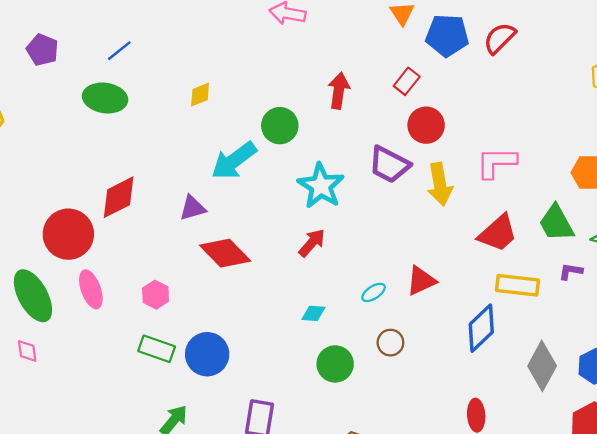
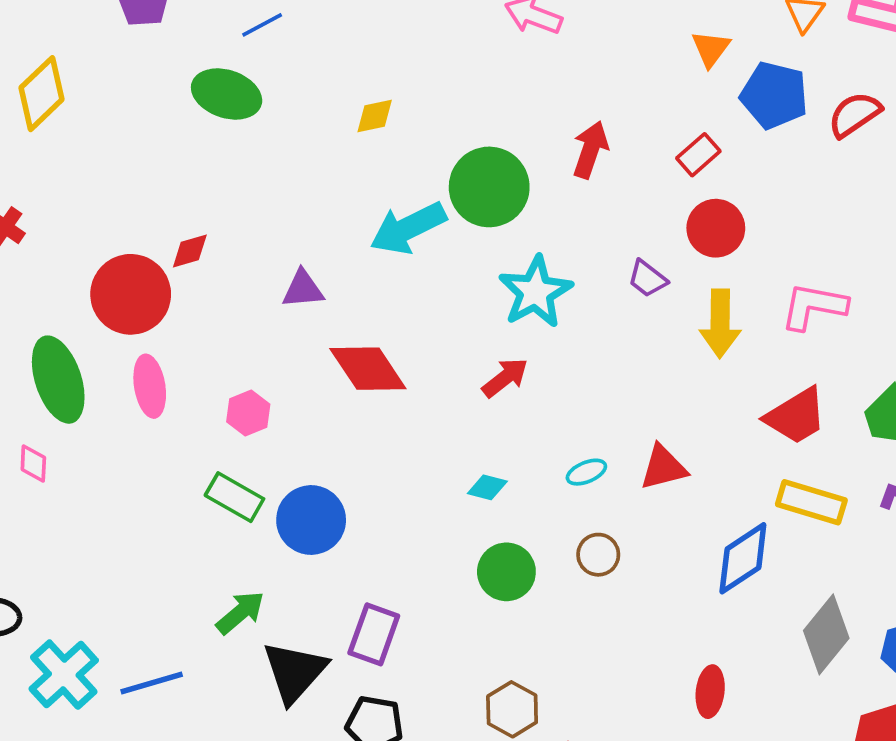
green circle: (280, 126) -> (489, 187), size x1.4
purple trapezoid: (389, 165) -> (647, 279), size x0.6
red diamond: (119, 197) -> (190, 251), moved, size x0.6
purple triangle: (193, 208) -> (303, 289), moved

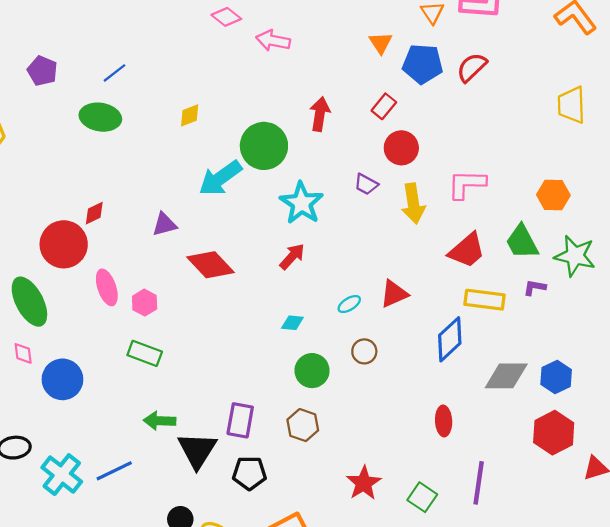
pink ellipse: (150, 386) -> (107, 287), moved
blue circle: (311, 520) -> (62, 379), moved
green arrow: (240, 613) -> (160, 421), turned -128
gray diamond: (826, 634) -> (506, 376), turned 60
brown hexagon: (512, 709) -> (303, 425), moved

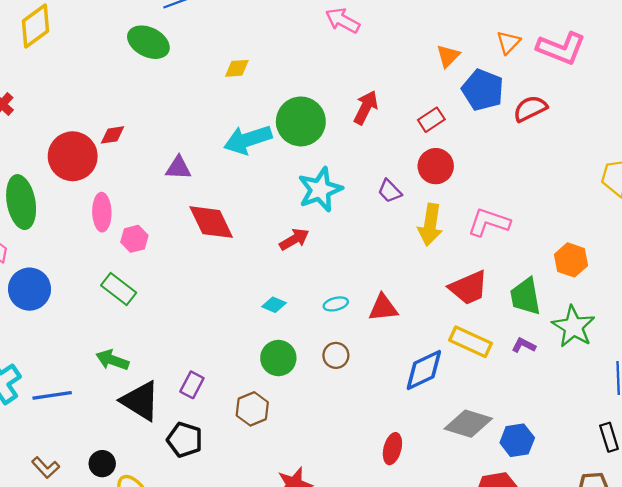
purple rectangle: (240, 420) -> (192, 385), size x0.7
black triangle: (197, 450) -> (140, 401), turned -48

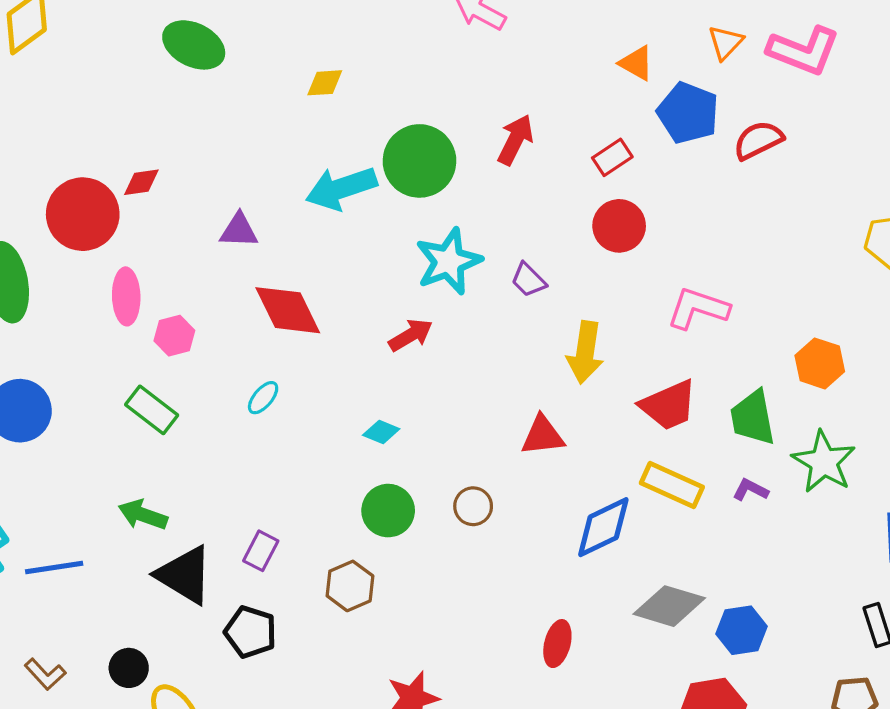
orange triangle: (448, 56) -> (636, 63), turned -45
purple trapezoid: (390, 191) -> (528, 280), moved
yellow arrow: (430, 225) -> (585, 352), moved
cyan ellipse: (336, 304) -> (263, 398), moved, turned -35

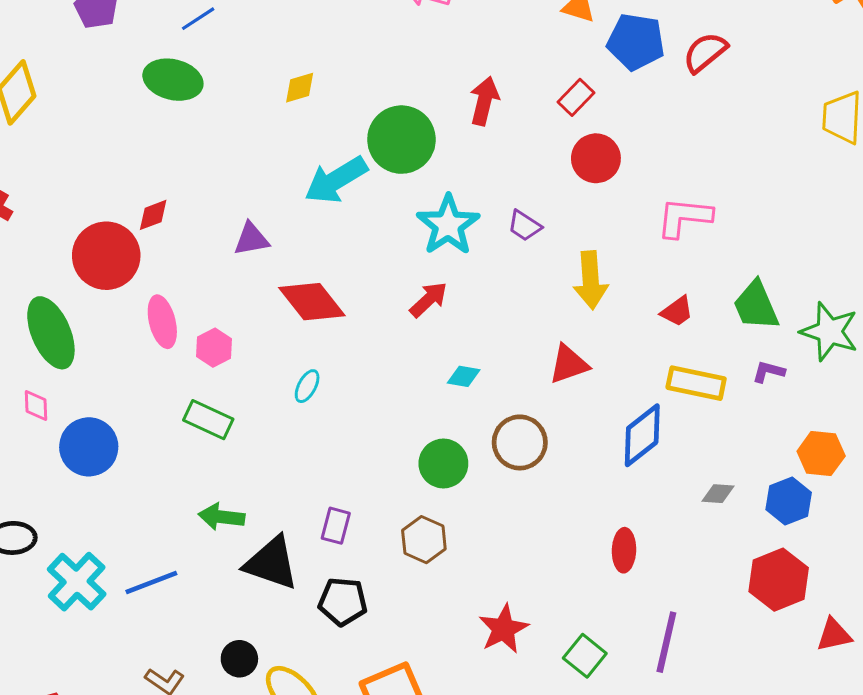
orange hexagon: (820, 363) -> (821, 454), moved
red trapezoid: (669, 405) -> (677, 311), size x0.6
cyan diamond: (381, 432) -> (464, 376), moved
brown circle: (473, 506) -> (520, 442), size x1.5
gray diamond: (669, 606) -> (718, 494), size x0.5

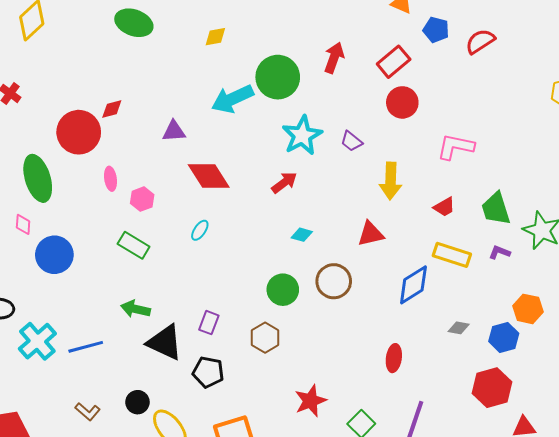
blue pentagon: (636, 42) -> (436, 30), size x0.7
red rectangle: (576, 97) -> (394, 62), size x1.4
pink ellipse: (162, 322) -> (111, 179), size x0.7

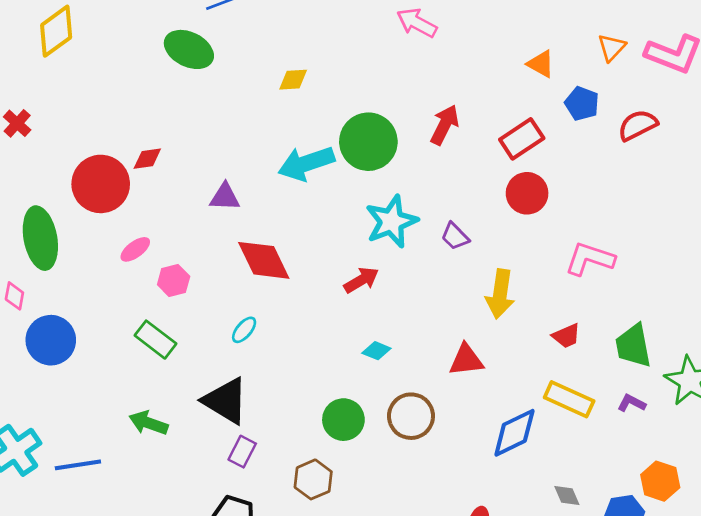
pink ellipse: (111, 179) -> (135, 249), turned 55
gray diamond: (459, 328) -> (567, 495), turned 50
black triangle: (165, 342) -> (226, 401), moved

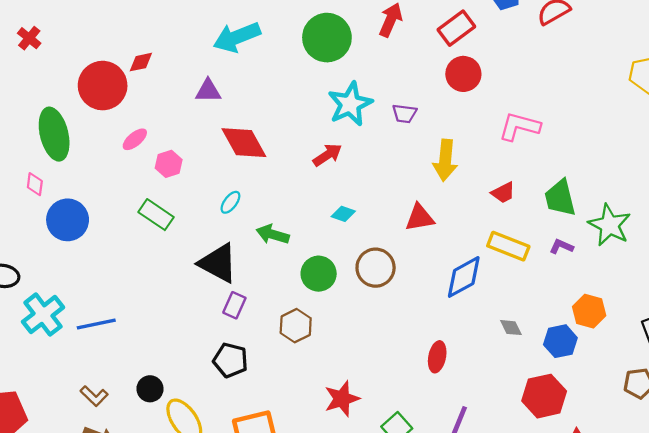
cyan arrow: (306, 163) -> (237, 37), moved
purple trapezoid: (455, 236) -> (404, 114), turned -35
green arrow: (149, 423) -> (273, 234), moved

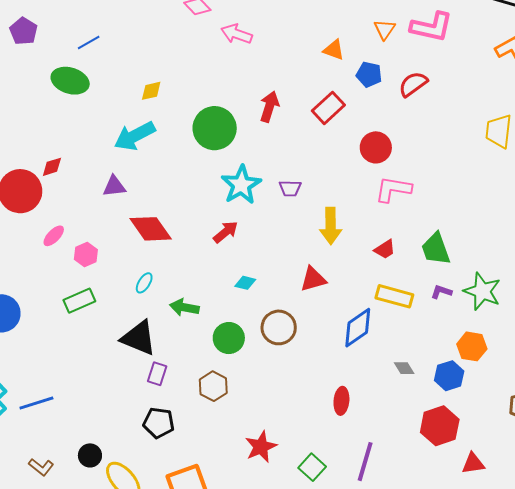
red circle: (463, 74) -> (376, 147), moved
green rectangle: (156, 215) -> (79, 301), turned -52
green star: (610, 225) -> (482, 291), moved

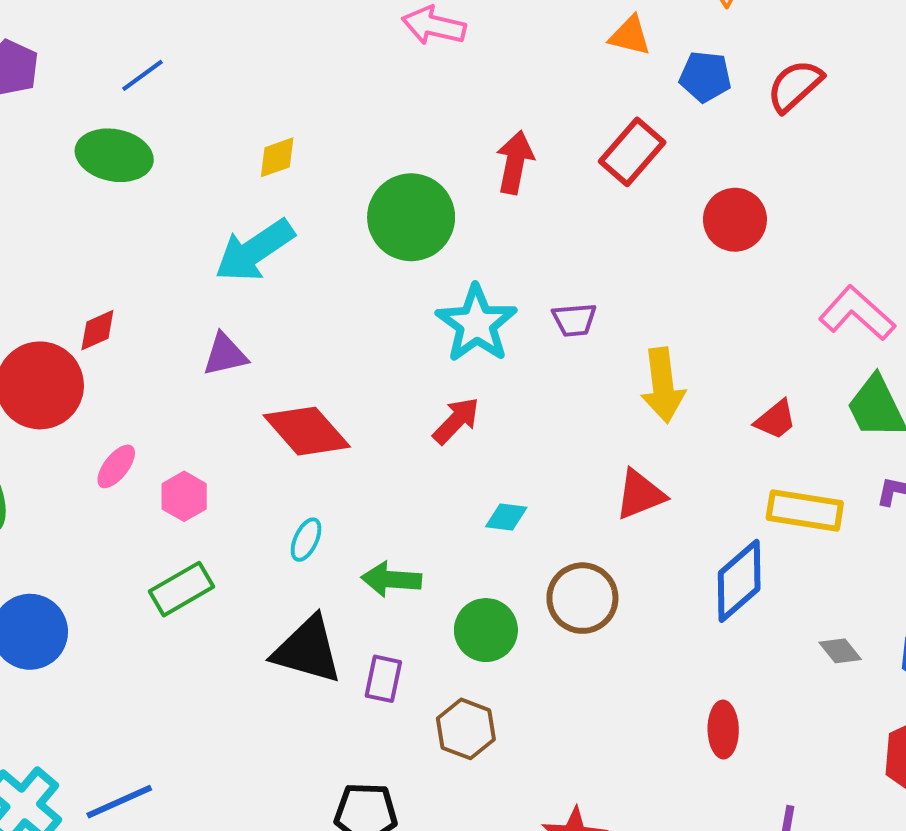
pink L-shape: (393, 189) -> (857, 313), moved, turned 39
purple rectangle: (157, 374) -> (383, 679), moved

